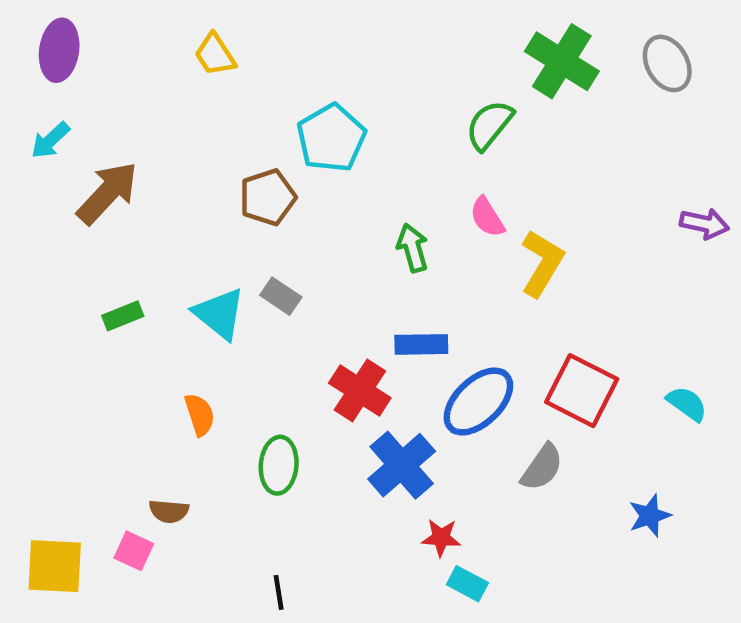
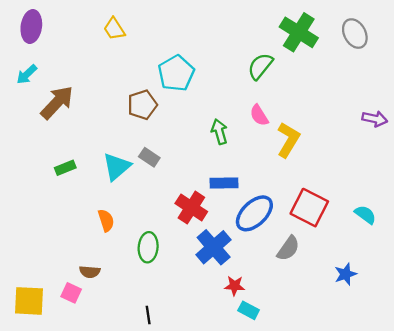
cyan triangle: (219, 314) -> (117, 167), turned 40

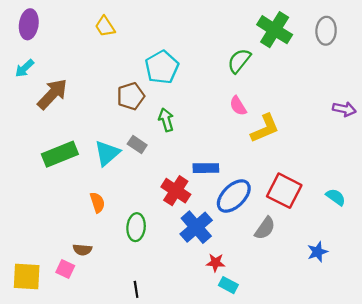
gray ellipse: (355, 34) -> (326, 31), turned 32
green arrow: (219, 132) -> (166, 120), moved
yellow L-shape: (288, 140) -> (265, 128), turned 36
green rectangle: (65, 168) -> (60, 154), size x1.8

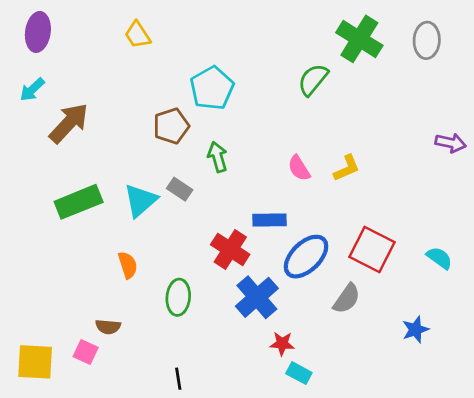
pink semicircle: (238, 106) -> (299, 168), moved
yellow L-shape: (265, 128) -> (347, 168), size x0.7

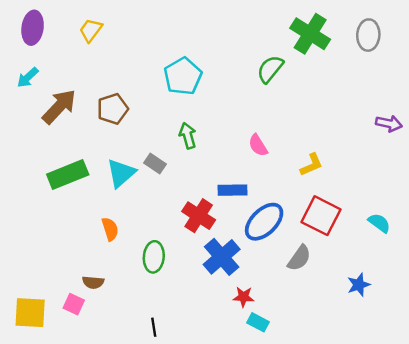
yellow trapezoid: (138, 35) -> (91, 30), moved, turned 70
brown pentagon: (171, 126) -> (113, 109), moved
yellow L-shape: (347, 168) -> (311, 165), moved

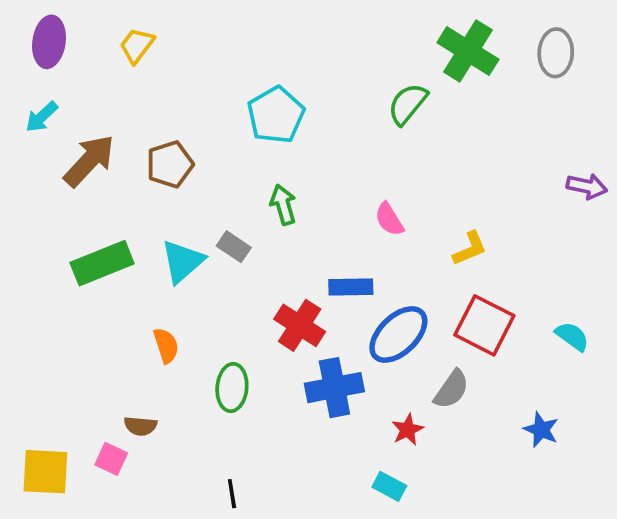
blue cross: (222, 257) -> (334, 388), turned 30
blue star: (359, 285) -> (541, 430), turned -30
red star: (243, 297) -> (408, 430), moved, turned -30

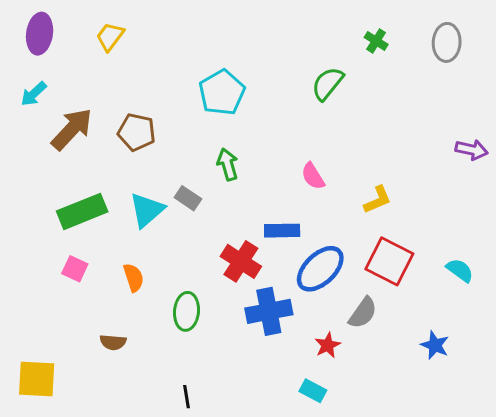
green cross: (468, 51) -> (376, 41), size x0.5
brown pentagon: (170, 164) -> (137, 132), turned 30
pink square: (111, 459) -> (75, 269), moved

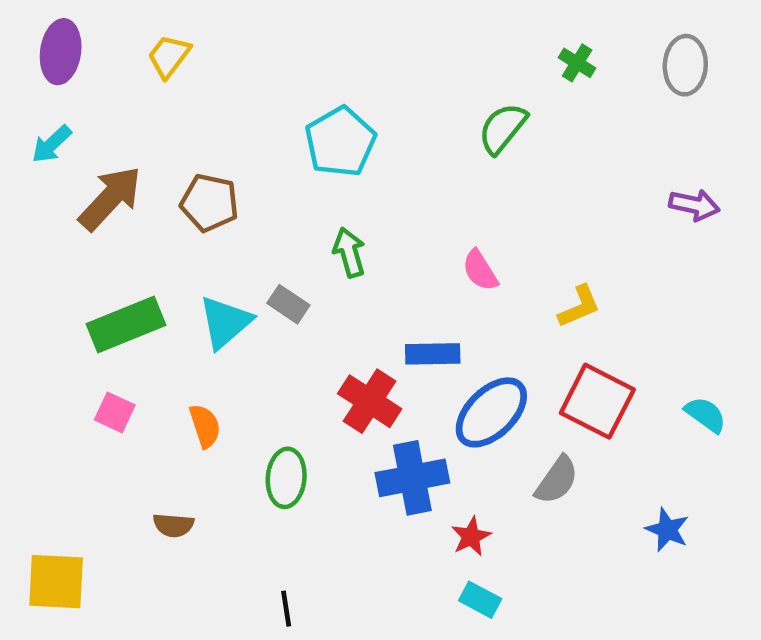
purple arrow: (472, 150) -> (694, 205), moved
red star: (328, 345) -> (471, 536), moved

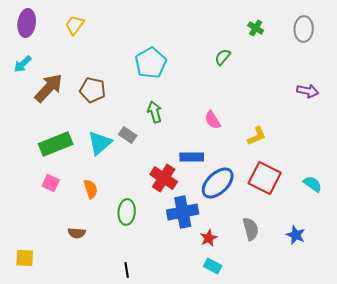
green semicircle: (503, 128) -> (223, 57), size x0.7
gray semicircle: (557, 480) -> (251, 229), moved, turned -50
yellow square: (56, 582) -> (25, 258), size x0.7

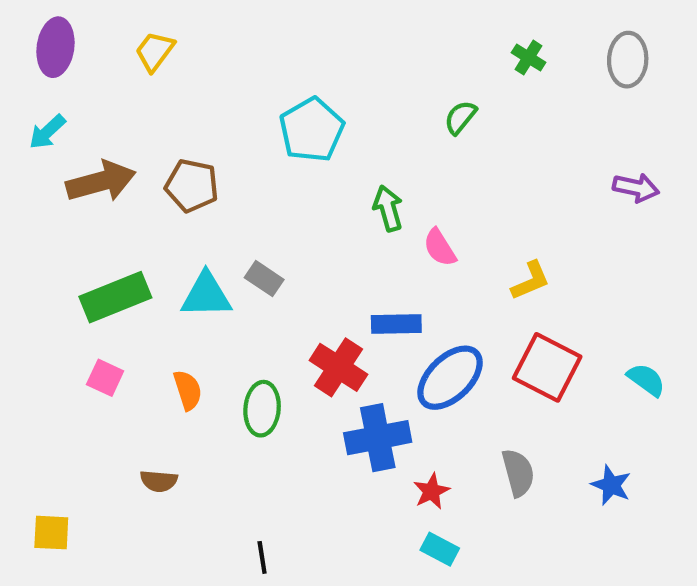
brown arrow: (49, 88) -> (101, 181), turned 32
green arrow: (155, 112) -> (388, 208), moved
cyan triangle: (100, 143) -> (206, 295), turned 40
green ellipse: (127, 212) -> (262, 409), moved

